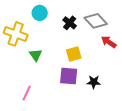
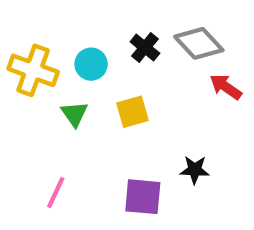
cyan circle: (40, 13) -> (91, 64), moved
yellow square: (74, 54) -> (132, 112), moved
purple square: (69, 76) -> (143, 197), moved

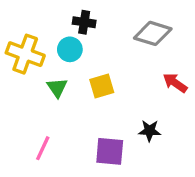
gray diamond: (199, 43) -> (153, 33), turned -30
black cross: (145, 48) -> (84, 22), moved, turned -30
red arrow: (226, 87) -> (175, 83), moved

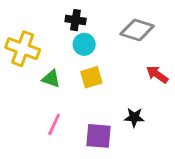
cyan circle: (70, 49) -> (84, 44), moved
green triangle: (57, 88) -> (51, 79), turned -36
pink line: (43, 148) -> (54, 124), moved

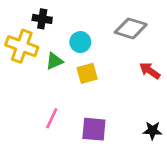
black cross: (76, 20) -> (42, 19), moved
green triangle: (51, 79) -> (54, 61), moved, turned -42
black star: (134, 117) -> (152, 131), moved

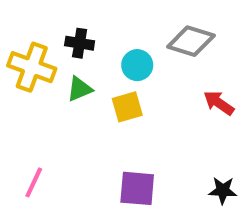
black cross: (42, 19) -> (80, 43), moved
cyan circle: (80, 42) -> (137, 65), moved
pink line: (52, 118) -> (34, 182), moved

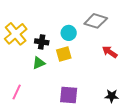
black cross: (80, 43) -> (42, 42), moved
yellow cross: (32, 67) -> (16, 34), turned 30
green triangle: (80, 89) -> (39, 63), moved

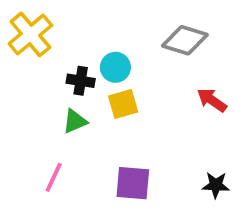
cyan circle: (69, 33) -> (115, 67), moved
yellow cross: (16, 34) -> (30, 34), moved
pink line: (17, 92) -> (54, 177), moved

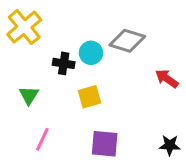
gray diamond: (185, 40) -> (127, 41), moved
yellow square: (123, 104) -> (89, 97), moved
green triangle: (75, 121) -> (29, 95), moved, turned -35

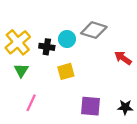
yellow cross: (24, 27) -> (18, 42), moved
purple square: (105, 144) -> (90, 106), moved

